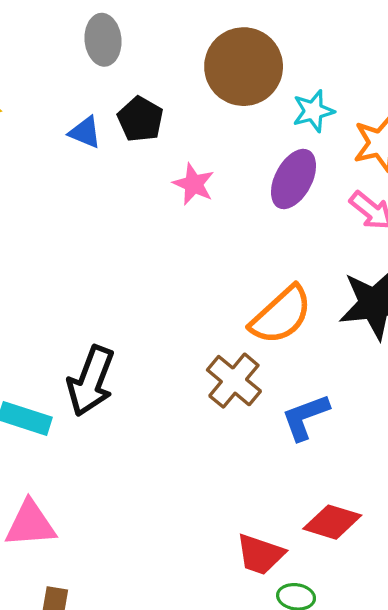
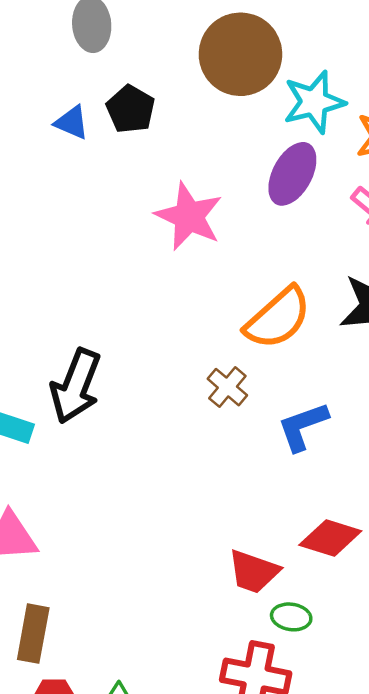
cyan star: (313, 111) -> (314, 102), size x1.4
pink star: (194, 184) -> (189, 216), moved, size x1.5
brown cross: (234, 381) -> (227, 387), size x0.7

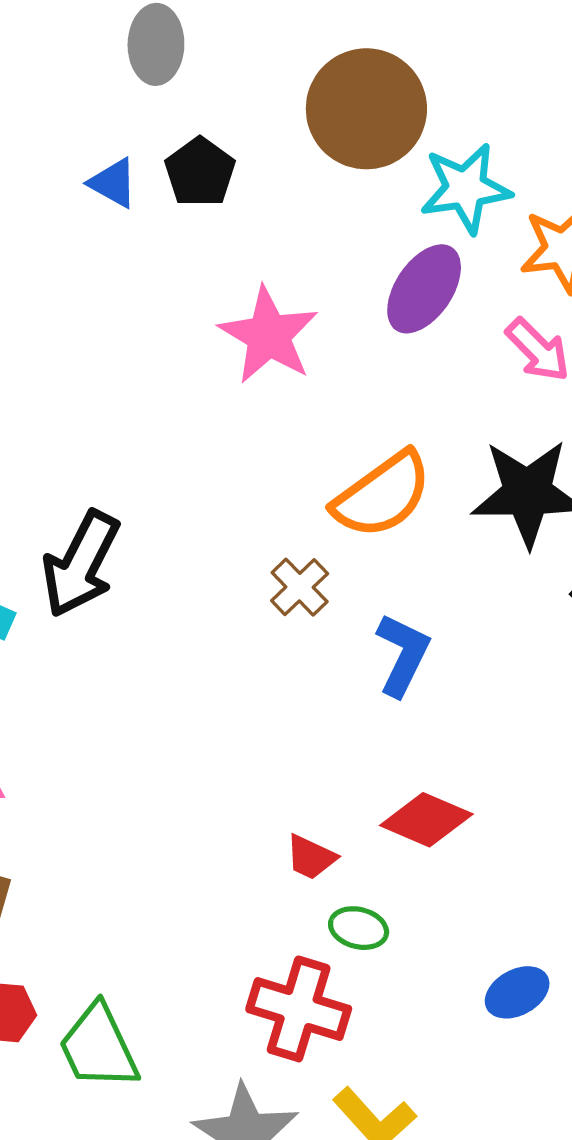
blue L-shape: (303, 426) -> (403, 655), turned 130
red trapezoid: (254, 572) -> (311, 857), size x0.7

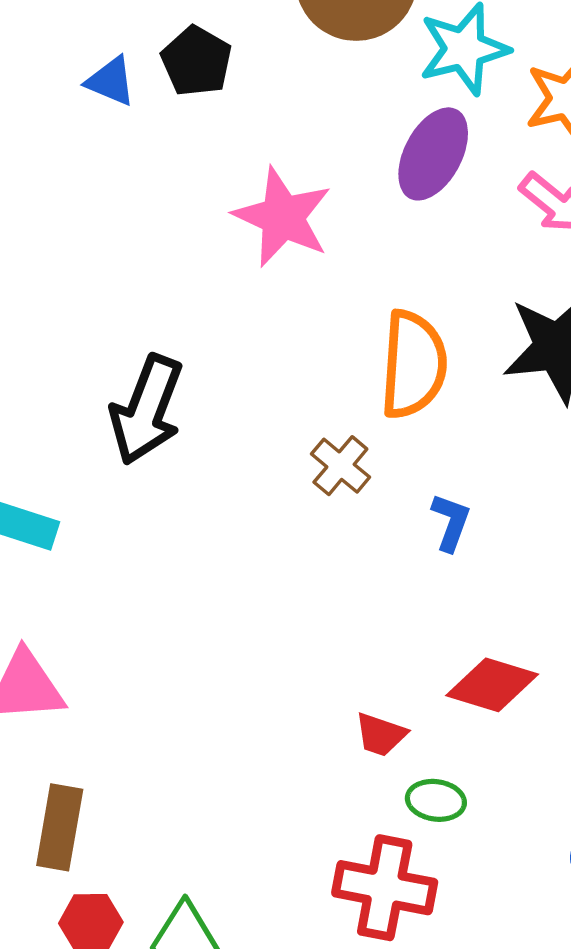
orange semicircle: (382, 495) -> (413, 365), turned -44
black arrow: (81, 564) -> (146, 410), moved
blue L-shape: (403, 655) -> (451, 522), size x0.7

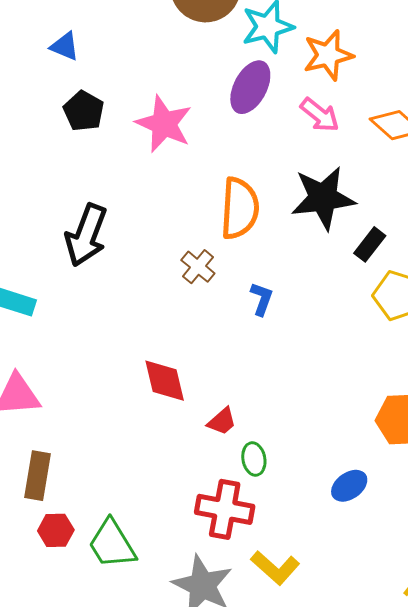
black pentagon: (196, 61) -> (84, 111), moved
red diamond: (492, 685) -> (165, 381), moved, turned 60
red trapezoid: (381, 735) -> (222, 421), turned -60
green ellipse: (436, 800) -> (254, 459), turned 72

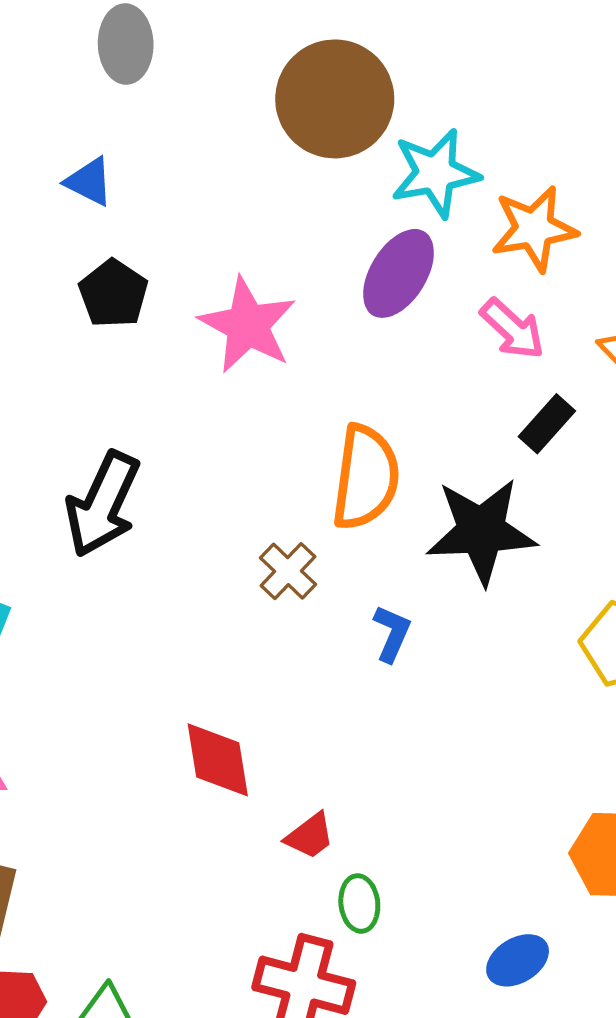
black star: (323, 198) -> (481, 531), moved
black rectangle: (370, 244) -> (547, 424), moved

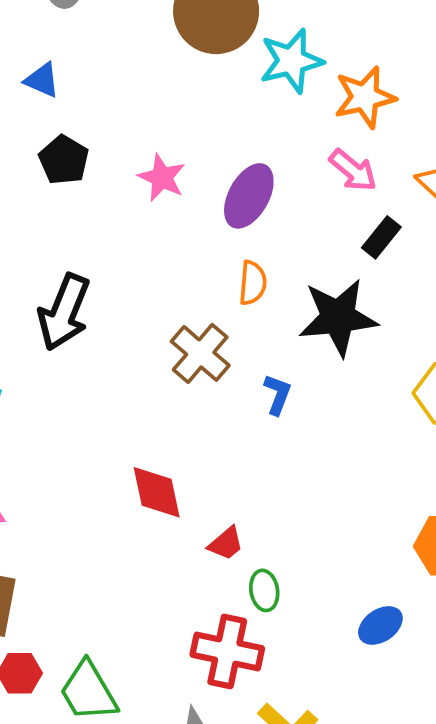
purple ellipse: (398, 273) -> (249, 196), moved
pink star: (248, 325) -> (162, 178), size x0.7
orange semicircle: (366, 477) -> (253, 283), size x0.6
brown cross: (288, 571) -> (200, 353), size x1.4

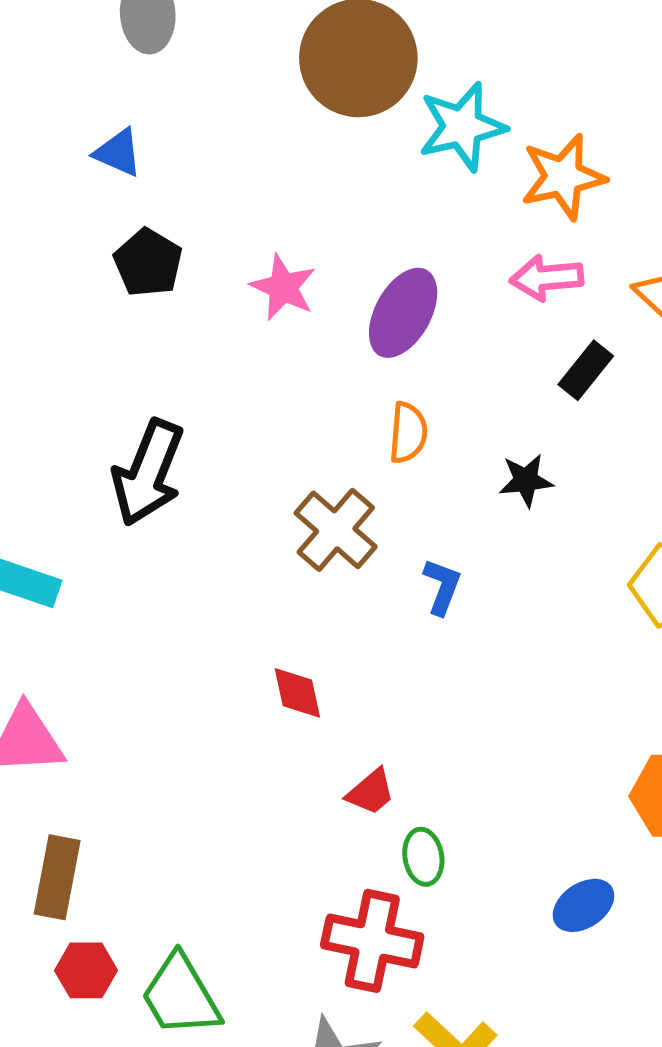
pink arrow: (353, 170) -> (547, 278), turned 135
black star: (338, 317) -> (526, 480), size x0.5
red diamond: (157, 492) -> (297, 693), moved, size x0.7

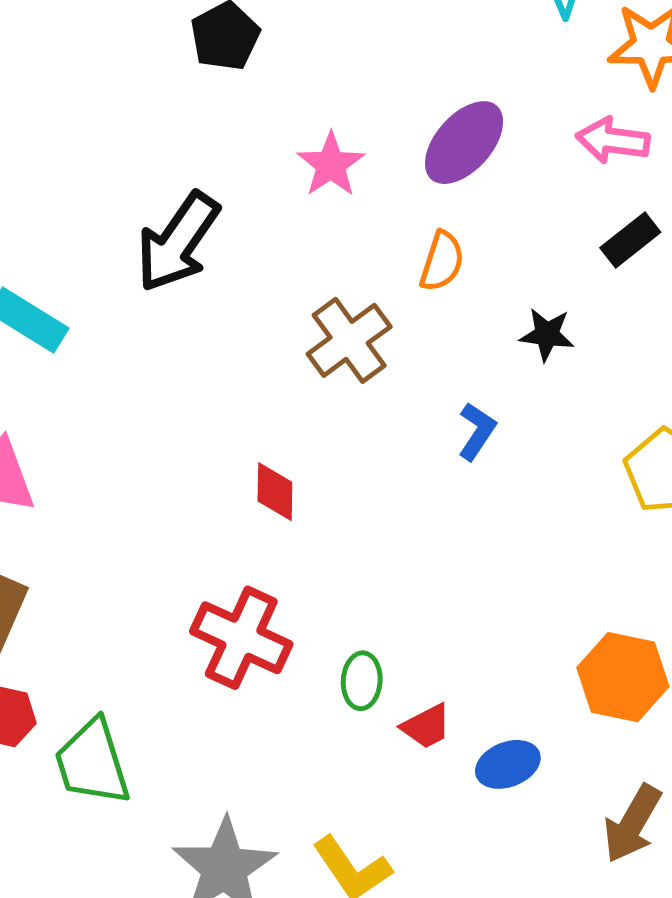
pink star: (283, 287) -> (331, 165), moved
blue L-shape: (442, 587) -> (477, 431), moved
red trapezoid: (371, 792) -> (426, 726), moved
red cross: (372, 941) -> (241, 638), moved

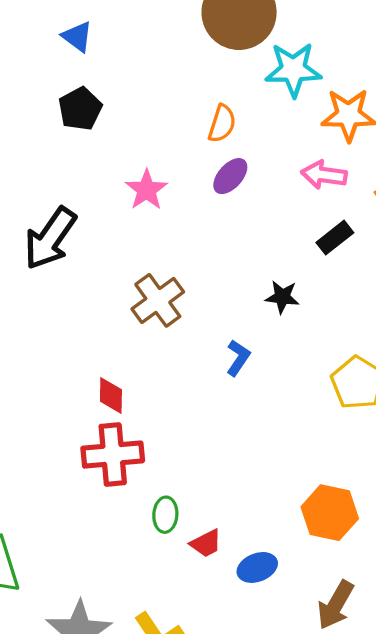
purple ellipse: (464, 143) -> (230, 176), size x0.7
orange semicircle: (442, 261) -> (222, 124), moved
red cross: (241, 638) -> (113, 455), moved, turned -30

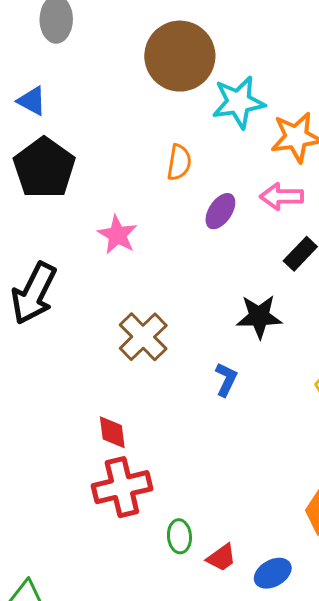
black pentagon: (80, 109) -> (44, 168), size x1.5
purple ellipse: (230, 176) -> (220, 211), moved
black star: (282, 297) -> (259, 316), size x1.4

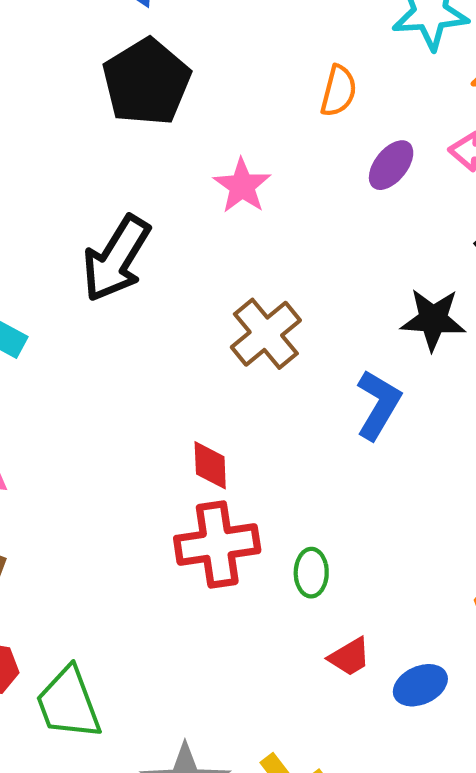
blue L-shape: (226, 379) -> (378, 405), size x1.4
green ellipse: (179, 536) -> (311, 573), moved

